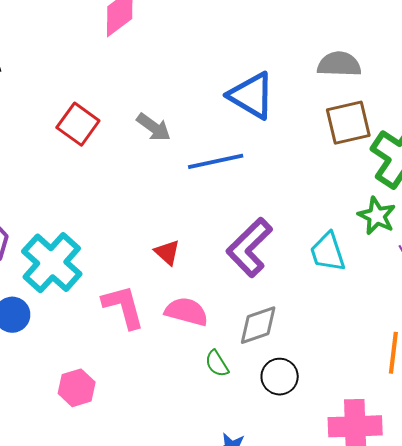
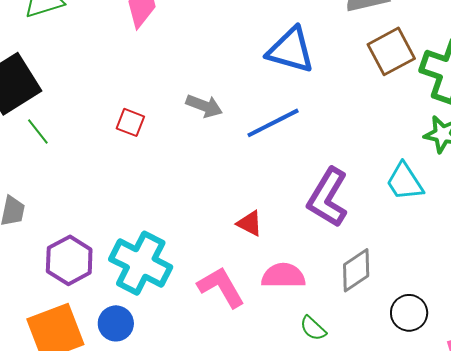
red square: (78, 124) -> (130, 122), size x0.7
green semicircle: (217, 364) -> (313, 328), moved
black circle: (280, 377) -> (409, 313), moved

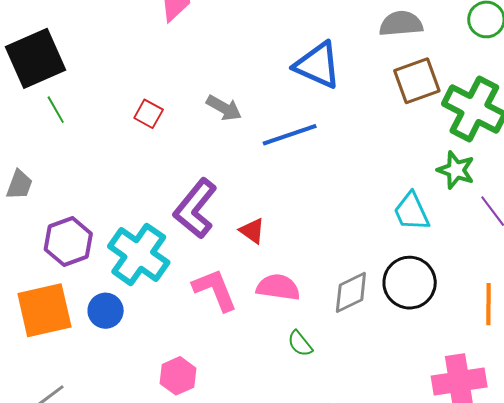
purple L-shape: (328, 198) -> (195, 209), moved
black circle: (409, 313) -> (410, 283), moved, size x1.4

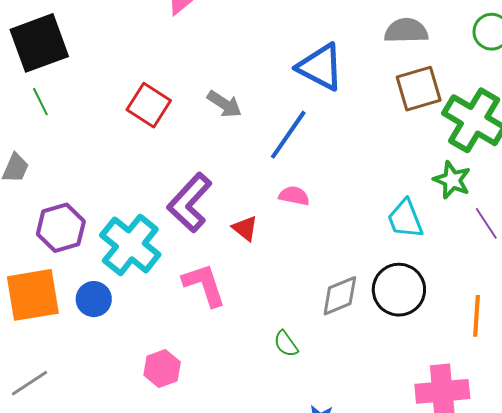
green line: (56, 110) -> (40, 102), moved
red square: (149, 114) -> (149, 105), size x1.5
blue line: (290, 135) -> (288, 135), turned -40
pink semicircle: (278, 287) -> (294, 196), moved, size x0.7

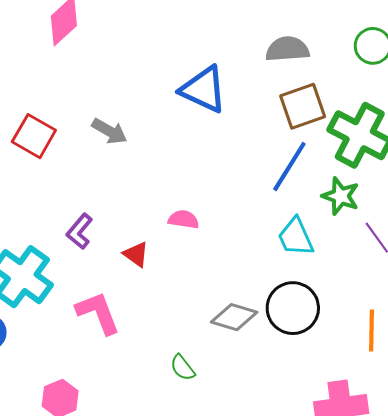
blue line: (288, 135) -> (289, 167), moved
purple L-shape: (190, 203) -> (80, 231), size x0.6
gray diamond: (340, 296) -> (234, 317), turned 42

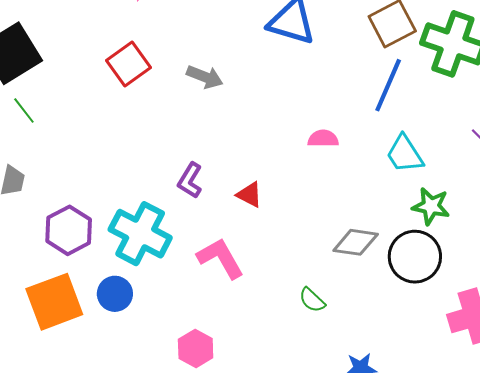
red square: (34, 136) -> (129, 64), moved, turned 33
green star: (341, 196) -> (431, 206), moved
pink semicircle: (184, 219) -> (323, 139), moved
black circle: (293, 308) -> (415, 257), moved

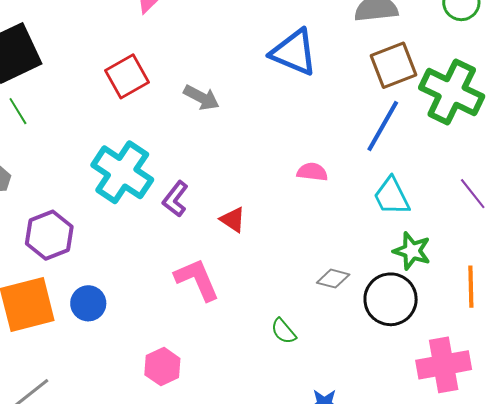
cyan cross: (140, 234) -> (122, 172), moved
gray diamond: (356, 242) -> (333, 279), size x0.7

